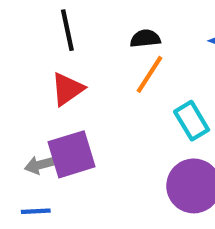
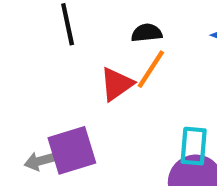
red triangle: (67, 89) -> (117, 84), moved
cyan rectangle: (192, 121) -> (194, 146), moved, turned 36

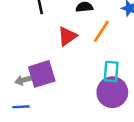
orange line: (151, 69) -> (101, 31), moved

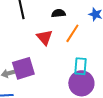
red triangle: (67, 36) -> (44, 37), turned -36

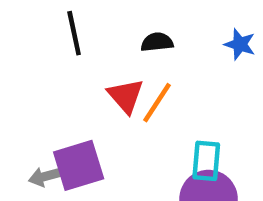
orange line: (72, 33) -> (157, 103), moved

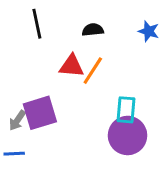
red triangle: (126, 96) -> (72, 66), turned -44
gray arrow: (45, 177) -> (17, 120), turned -40

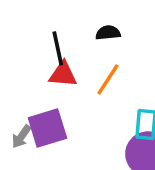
black line: (37, 24) -> (58, 48), moved
red triangle: (72, 66) -> (63, 74), moved

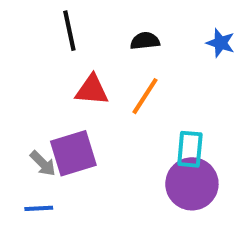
black line: (58, 48) -> (69, 31), moved
gray arrow: (21, 137) -> (43, 163), turned -80

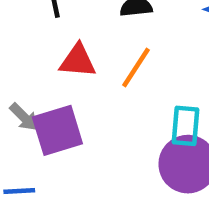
gray arrow: (43, 163) -> (24, 117), moved

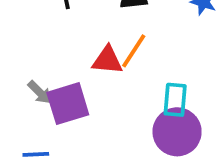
red triangle: (78, 61) -> (107, 60), moved

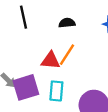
cyan rectangle: (175, 100) -> (56, 91), moved

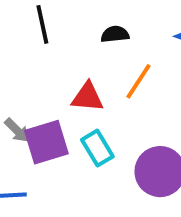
orange line: (67, 55) -> (138, 81), moved
cyan rectangle: (56, 91) -> (97, 148), turned -36

